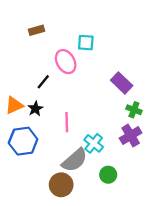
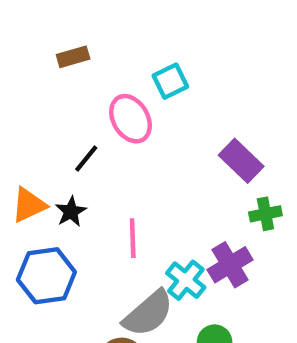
cyan square: (86, 43) -> (170, 81), turned -30
green cross: (134, 110) -> (265, 214), turned -32
purple cross: (131, 136) -> (230, 265), moved

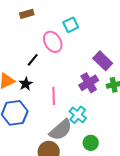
purple cross: (230, 265) -> (89, 83), moved

